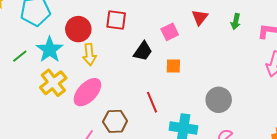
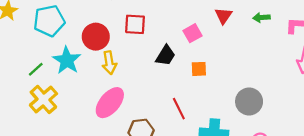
green arrow: (236, 21) -> (262, 18), turned 77
yellow cross: (53, 83) -> (43, 99), moved

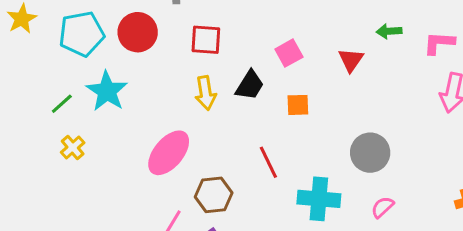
red triangle: (223, 16) -> (351, 60), moved
red circle: (96, 37) -> (138, 32), moved
yellow arrow: (109, 63) -> (206, 93), moved
yellow cross: (43, 99) -> (73, 148), size x0.6

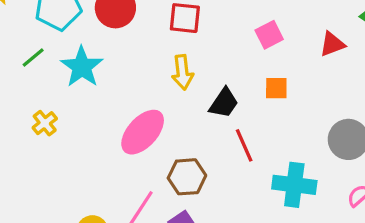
red triangle: (351, 60) -> (332, 44), turned 32
black trapezoid: (250, 85) -> (224, 103), moved
green line: (62, 104) -> (33, 58), moved

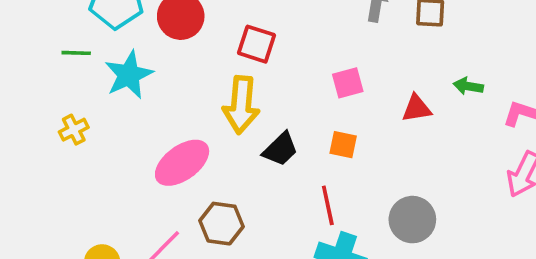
green line: (33, 58) -> (76, 53), turned 30
yellow arrow: (183, 72) -> (241, 105), size x1.4
red line: (244, 145) -> (328, 205), moved

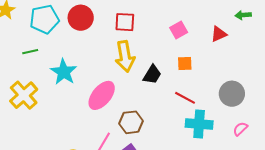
cyan star: (129, 75) -> (64, 72), moved
yellow cross: (74, 130) -> (24, 95), moved, size x1.8
red line: (328, 205) -> (185, 98), turned -35

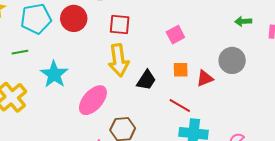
red triangle: (219, 34) -> (205, 78), moved
gray circle: (232, 94) -> (232, 60), moved

